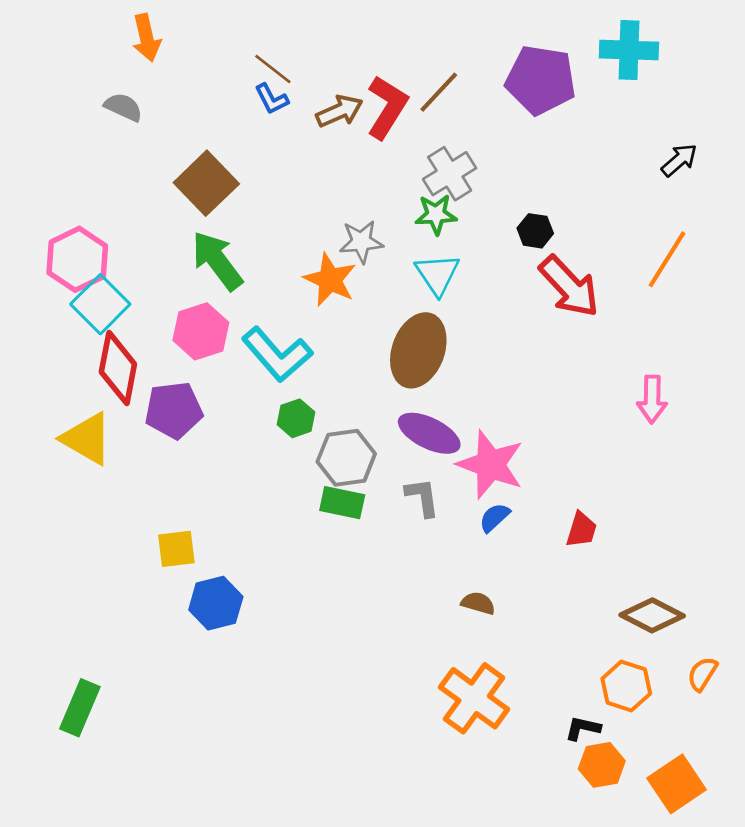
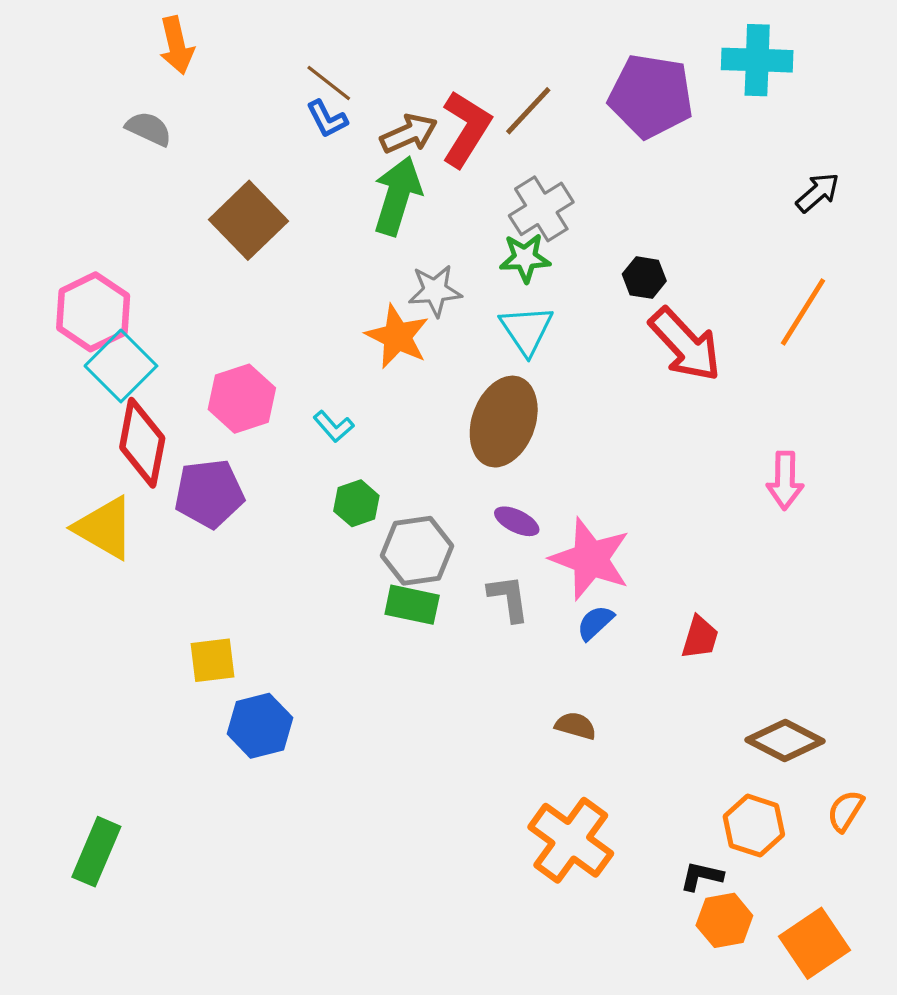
green arrow: (217, 261) -> (397, 196), moved, turned 54
cyan L-shape: (277, 354) -> (334, 426), size x0.5
purple ellipse: (429, 433) -> (517, 521), size x0.6

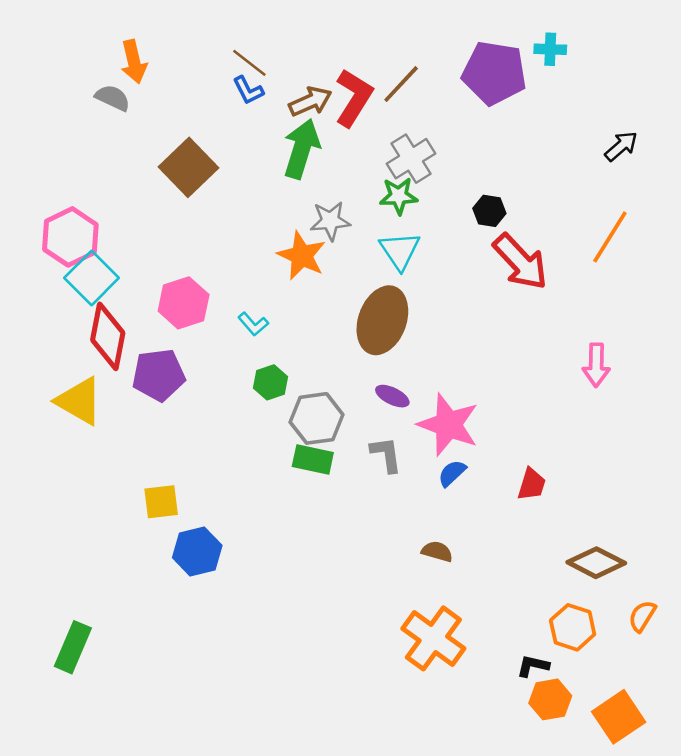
orange arrow: (177, 45) -> (134, 62), moved
cyan cross: (757, 60) -> (550, 49), moved, size x0.6

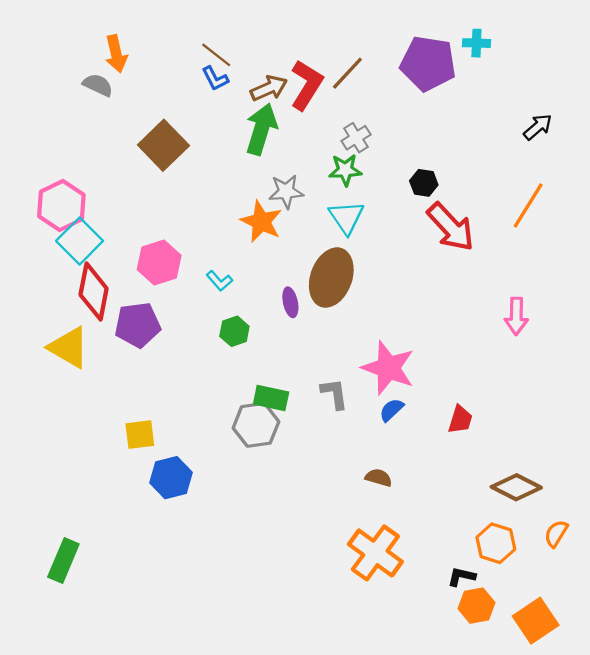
gray cross: (411, 159) -> (356, 138), size x0.7
purple ellipse: (392, 396) -> (290, 302), moved, turned 52
gray hexagon: (317, 418) -> (256, 425), moved

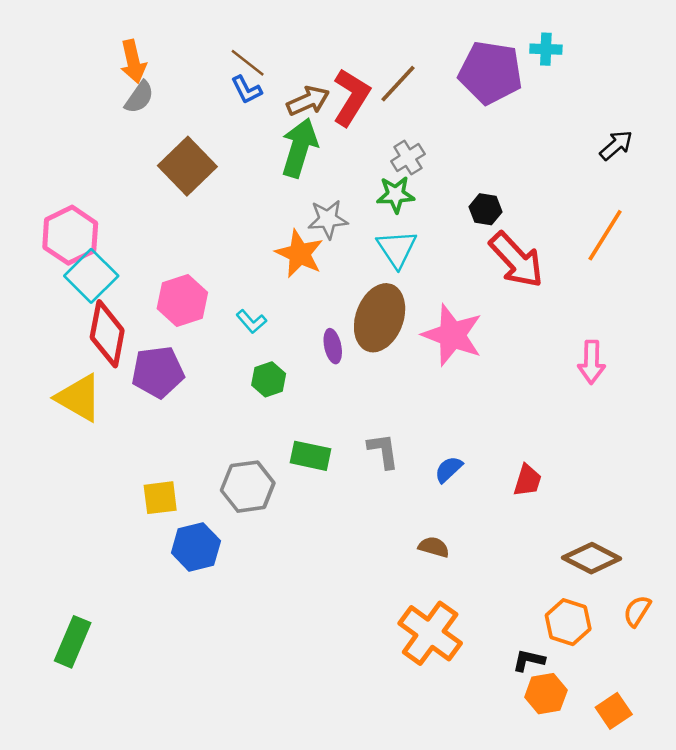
gray semicircle: (98, 85) -> (139, 97), moved, turned 100
pink star: (388, 368) -> (452, 335), moved
gray hexagon: (256, 425) -> (248, 487), moved
orange square: (536, 621) -> (614, 711), size x0.7

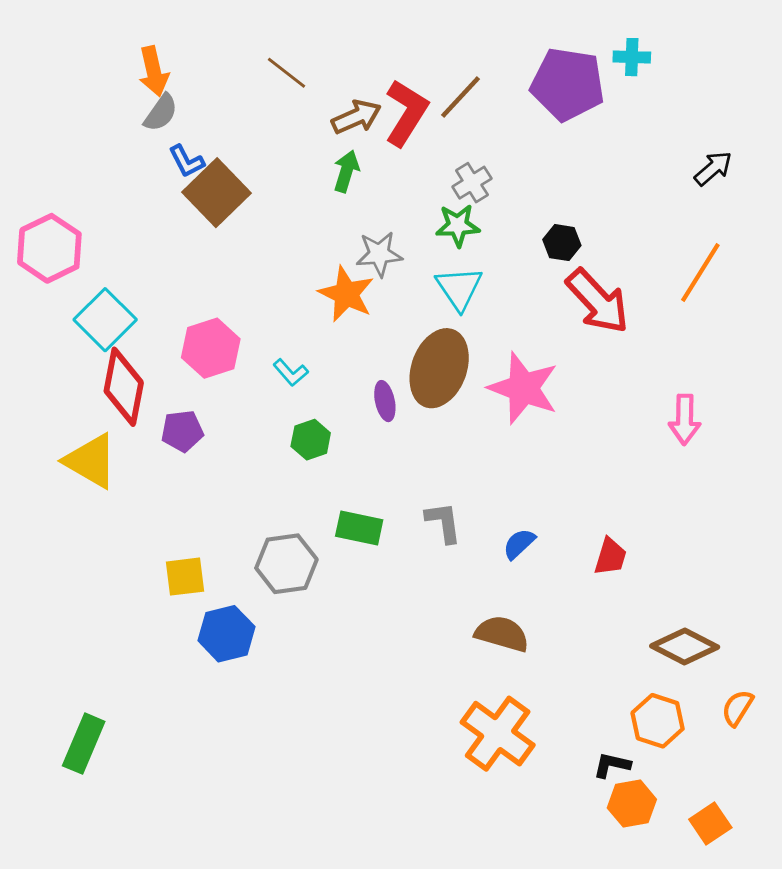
blue L-shape: (246, 90) -> (186, 161), moved
green arrow: (299, 148) -> (346, 171), size x0.6
pink hexagon: (70, 235) -> (49, 248), moved
purple pentagon: (158, 372) -> (182, 431), size x0.7
brown semicircle: (434, 547) -> (502, 634), size x1.5

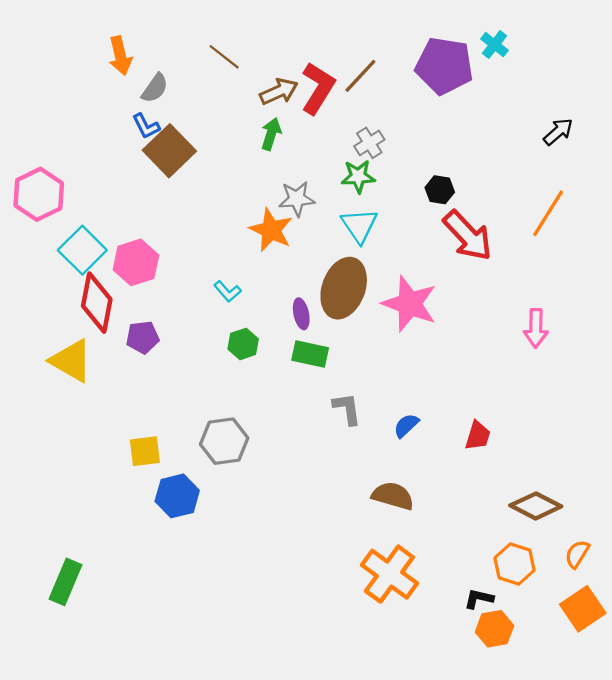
cyan cross: (632, 57) -> (494, 45), turned 36
gray semicircle: (161, 113) -> (155, 88), moved
pink hexagon: (211, 348) -> (136, 262), moved
green rectangle: (359, 528) -> (310, 354), moved
orange square: (710, 824) -> (583, 609), moved, size x1.4

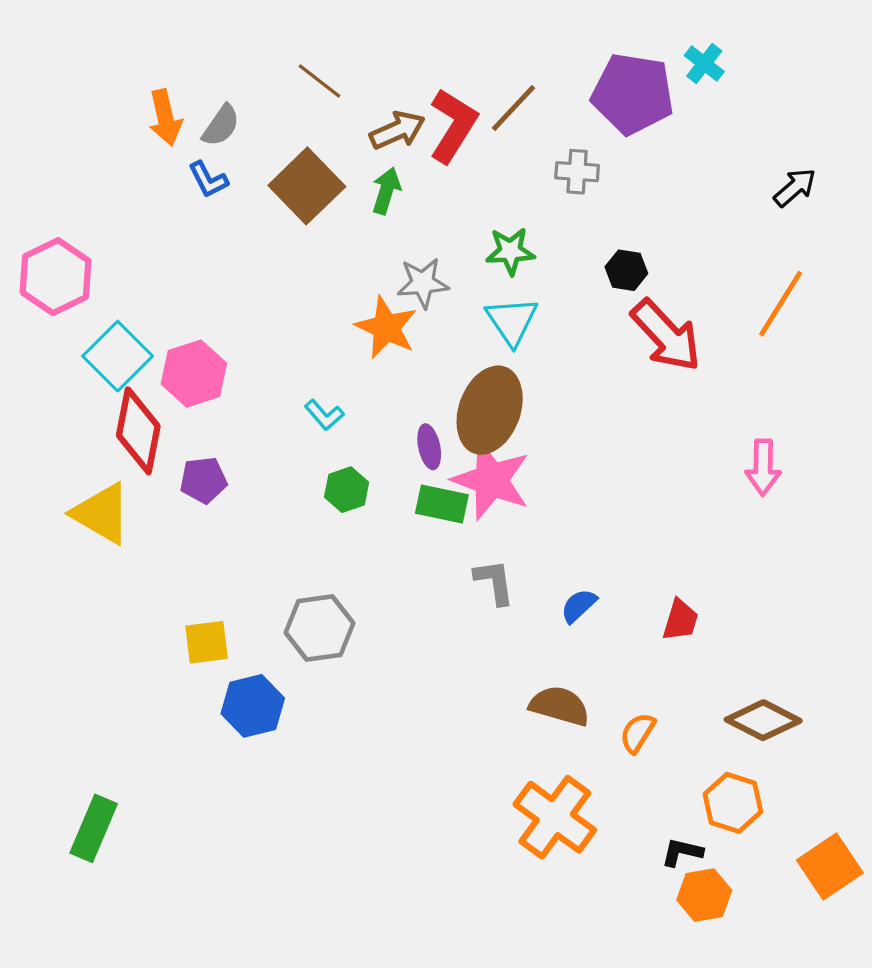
orange arrow: (120, 56) -> (165, 118), moved
gray cross: (369, 143) -> (577, 172), moved, turned 36
brown square: (169, 151) -> (307, 186), moved
pink star: (410, 304) -> (491, 480), moved
orange semicircle: (577, 554) -> (637, 733), moved

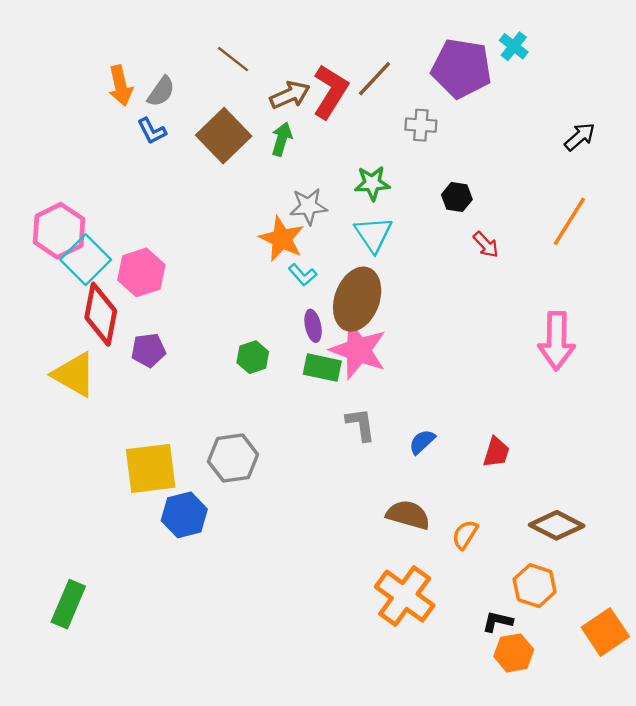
pink hexagon: (56, 277) -> (59, 231), moved
red arrow: (666, 335) -> (486, 245), size x0.5
cyan L-shape: (324, 415) -> (303, 275), moved
pink arrow: (763, 467) -> (557, 341), size x1.4
yellow square: (207, 642) -> (151, 468), size x1.6

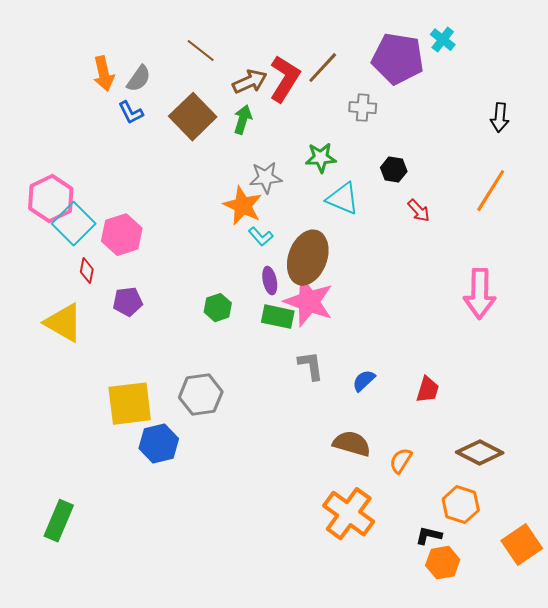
black arrow: (580, 137) -> (500, 118), turned 136
cyan triangle: (373, 234) -> (343, 199), moved, turned -33
red diamond: (101, 314) -> (87, 271), size x0.5

